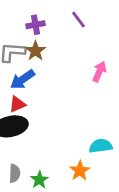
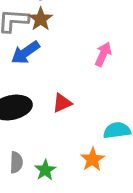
pink arrow: (99, 72) -> (103, 54), moved
red triangle: (17, 104) -> (62, 103), moved

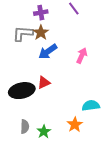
blue arrow: (25, 53) -> (48, 52), moved
red triangle: (62, 103) -> (44, 83), moved

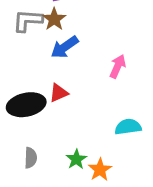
pink arrow: (82, 56) -> (118, 66), moved
orange star: (75, 125) -> (100, 170), moved
green star: (44, 132) -> (76, 159), moved

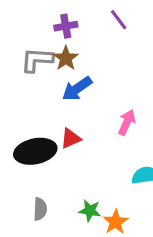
pink arrow: (118, 66) -> (127, 122), moved
green star: (76, 159) -> (90, 211), turned -30

